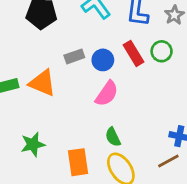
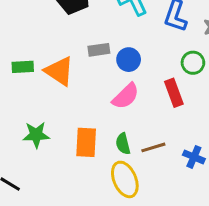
red rectangle: (133, 53) -> (174, 93), moved
brown line: (168, 161) -> (153, 147), moved
orange rectangle: (78, 162) -> (86, 142), moved

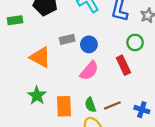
green rectangle: (23, 67) -> (15, 20), moved
green star: (36, 135) -> (37, 96), moved, turned -30

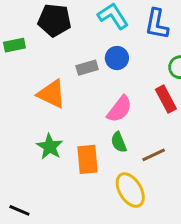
blue circle: (89, 44) -> (117, 58), moved
green semicircle: (90, 105) -> (119, 142), moved

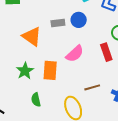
green semicircle: (119, 142) -> (36, 100), moved
orange rectangle: (87, 159) -> (50, 70), moved

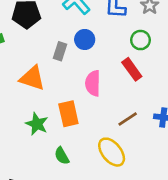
gray rectangle: (58, 23) -> (60, 51), turned -48
pink semicircle: (75, 54) -> (93, 83), turned 150

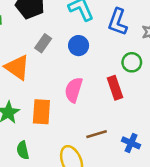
gray rectangle: (60, 51) -> (43, 43), moved

